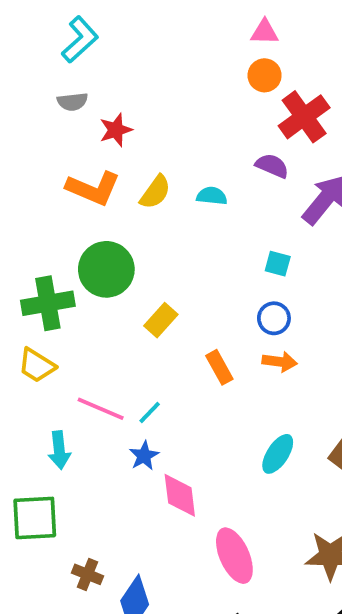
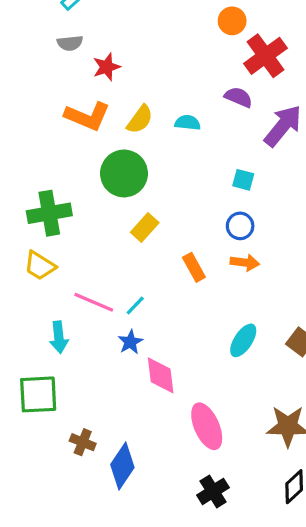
green circle: (106, 269) -> (124, 173), moved

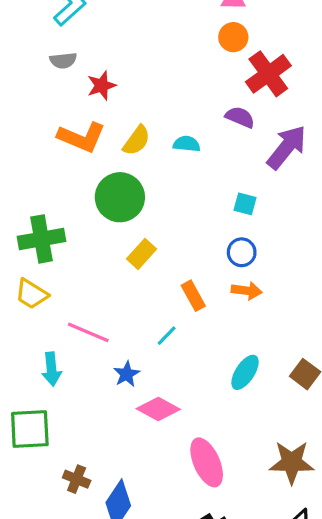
cyan line: (135, 305) -> (167, 336), moved
pink diamond: (161, 375) -> (158, 409), turned -54

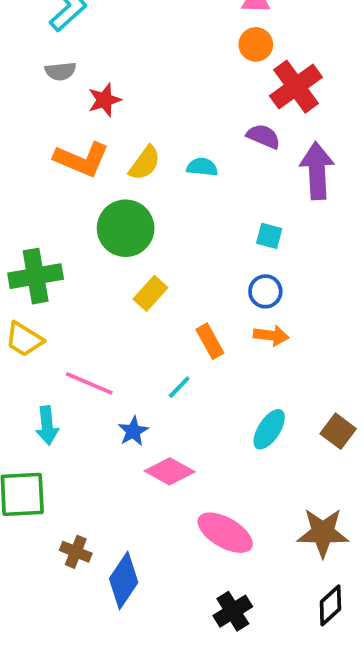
purple arrow: (287, 147) -> (317, 171), turned -42
pink ellipse: (207, 462) -> (225, 533), turned -36

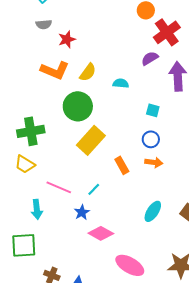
purple semicircle: (263, 136) -> (150, 58), turned -54
cyan semicircle: (202, 167) -> (121, 83), moved
yellow rectangle: (150, 293) -> (91, 140), size x1.6
cyan line: (179, 387) -> (94, 189), moved

